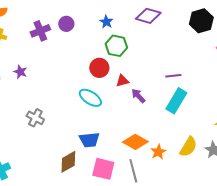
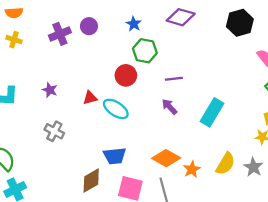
purple star: (20, 72) -> (50, 90), moved
purple line: (173, 76) -> (174, 79), moved
red triangle: (122, 81) -> (90, 98), moved

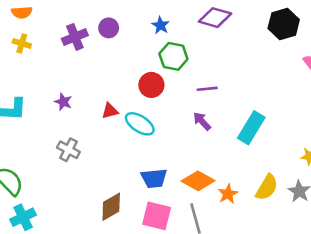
blue trapezoid: (115, 156) -> (154, 178), moved

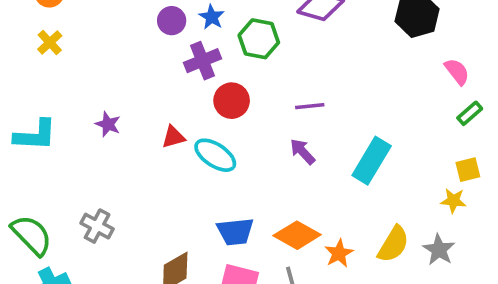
blue star: (160, 25) -> (212, 17), moved
purple cross: (75, 37) -> (202, 61), moved
yellow cross: (22, 43) -> (50, 42), turned 30
green hexagon: (173, 56) -> (259, 39), moved
gray cross: (68, 150) -> (97, 226), moved

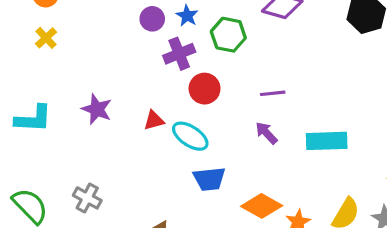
purple star: (108, 124) -> (97, 109), size x1.4
cyan rectangle: (372, 161) -> (327, 141), turned 57
blue trapezoid: (235, 232) -> (209, 179), moved

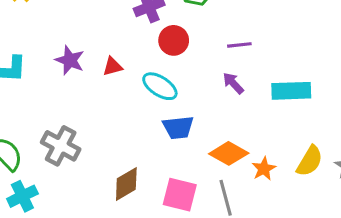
red triangle: (154, 120) -> (113, 66), moved
gray cross: (87, 198) -> (61, 146), size x1.4

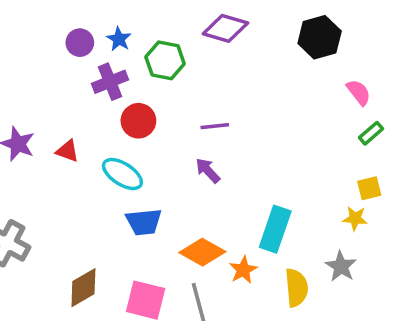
red triangle: (113, 66) -> (67, 151), turned 35
cyan rectangle: (291, 91) -> (275, 229), moved, turned -69
yellow semicircle: (310, 161) -> (296, 288), moved, turned -36

